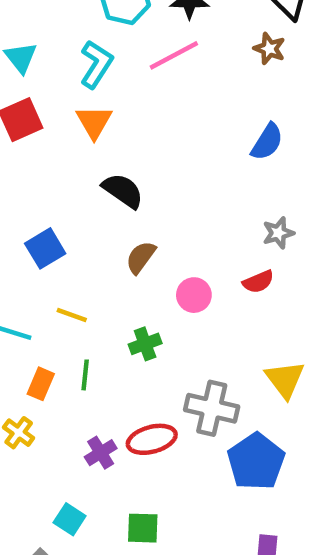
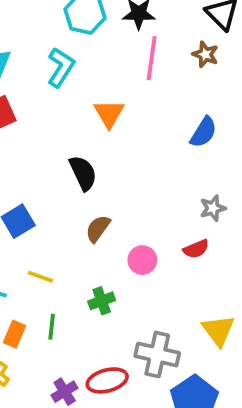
pink line: (174, 55) -> (152, 58), moved, turned -54
orange triangle: (94, 122) -> (109, 114), moved
black semicircle: (123, 191) -> (83, 173), turned 30

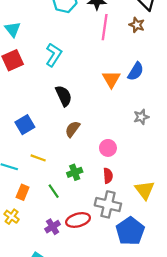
cyan L-shape: (61, 67) -> (54, 55), moved
orange triangle: (109, 114) -> (111, 79), moved
red semicircle: (196, 249) -> (108, 176), moved, turned -72
pink circle: (142, 260) -> (108, 148), moved
green line: (52, 327) -> (54, 191), moved, turned -40

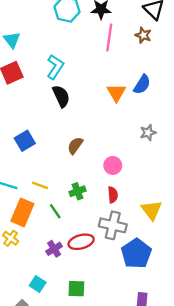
black semicircle: (64, 96) -> (61, 96), moved
yellow line: (38, 158) -> (40, 185), moved
orange rectangle: (23, 192) -> (22, 212), size x1.6

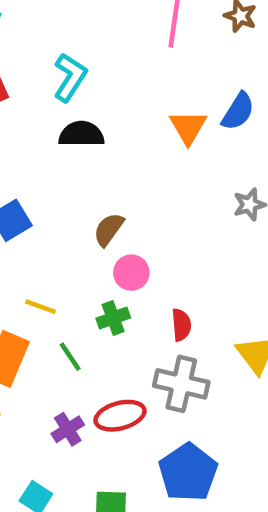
black semicircle: (61, 96) -> (81, 134), turned -65
pink circle: (113, 165) -> (131, 273), moved
blue pentagon: (136, 253) -> (188, 472), moved

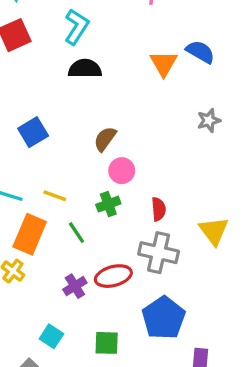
blue semicircle: (238, 111) -> (200, 52), turned -92

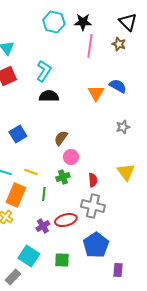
yellow triangle: (214, 231) -> (126, 172), moved
green line: (77, 233) -> (44, 194), turned 40
cyan square: (51, 336) -> (29, 256), size x1.5

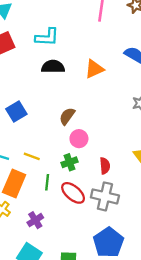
cyan L-shape: (44, 71) -> (47, 37), turned 60
orange triangle: (96, 93) -> (94, 69), moved, turned 36
red ellipse: (66, 220) -> (73, 193), moved, turned 55
purple cross: (43, 226) -> (35, 220), moved

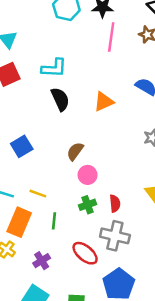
black semicircle: (53, 67) -> (60, 99), turned 65
green cross: (69, 162) -> (88, 205), moved
red ellipse: (73, 193) -> (85, 253), moved

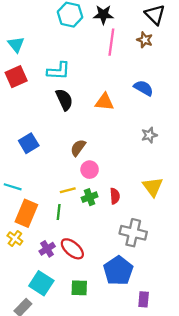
orange triangle: (104, 102) -> (104, 102), turned 30
yellow line: (38, 194) -> (68, 190), moved, turned -35
gray cross: (115, 236) -> (133, 233), moved
red ellipse: (85, 253) -> (72, 249), moved

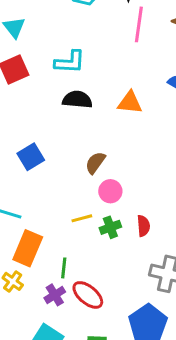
black semicircle: (64, 100) -> (77, 100), turned -60
green line: (59, 212) -> (64, 268), moved

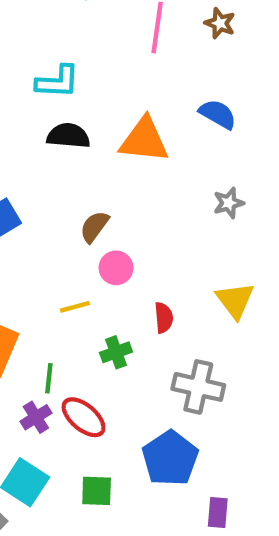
orange triangle: (130, 103) -> (144, 140), size x1.4
green cross: (110, 227) -> (116, 352), moved

